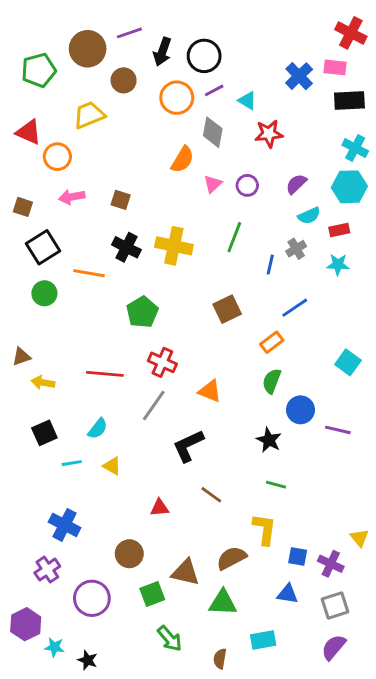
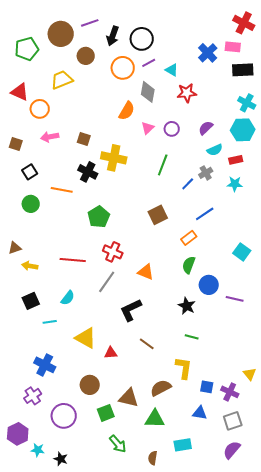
yellow cross: (174, 246) -> (114, 158), moved
black square: (43, 247) -> (30, 172), size x0.7
blue line: (270, 265) -> (188, 184), turned 32
yellow triangle: (112, 466) -> (86, 338), moved, size x1.6

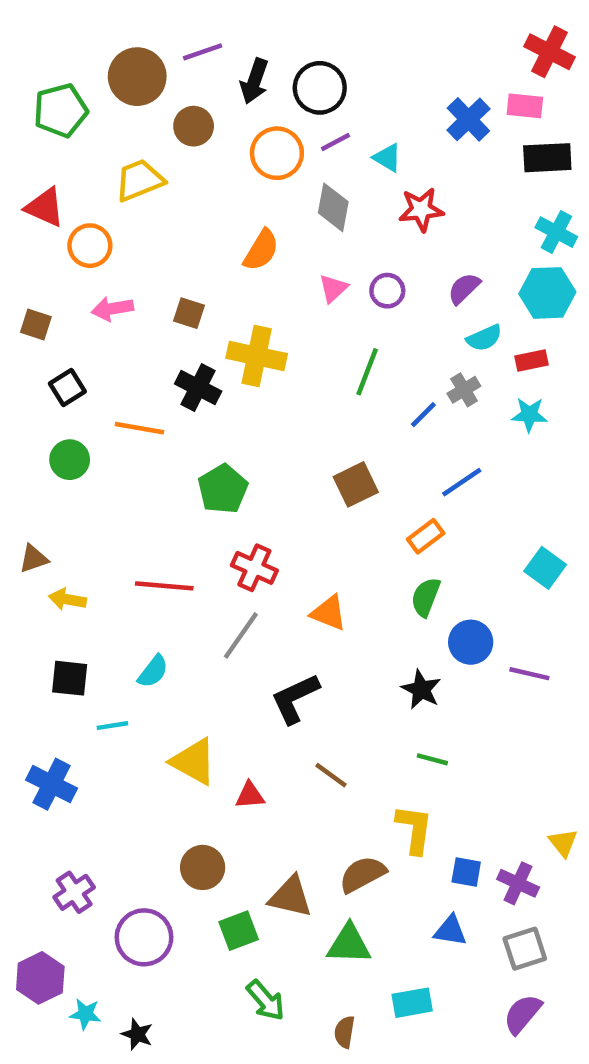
orange semicircle: (127, 111) -> (261, 250), moved
black square: (31, 301) -> (70, 678), turned 30
blue cross: (45, 365) -> (52, 784), moved

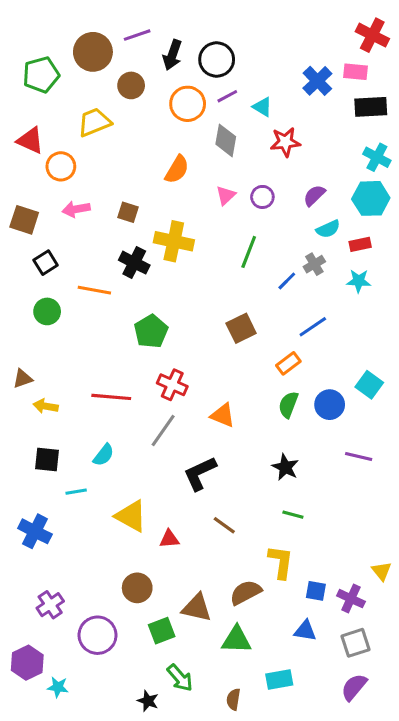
brown square: (36, 324) -> (24, 220), size x1.4
blue circle: (471, 642) -> (330, 405), moved
black star: (137, 1034) -> (148, 701), moved

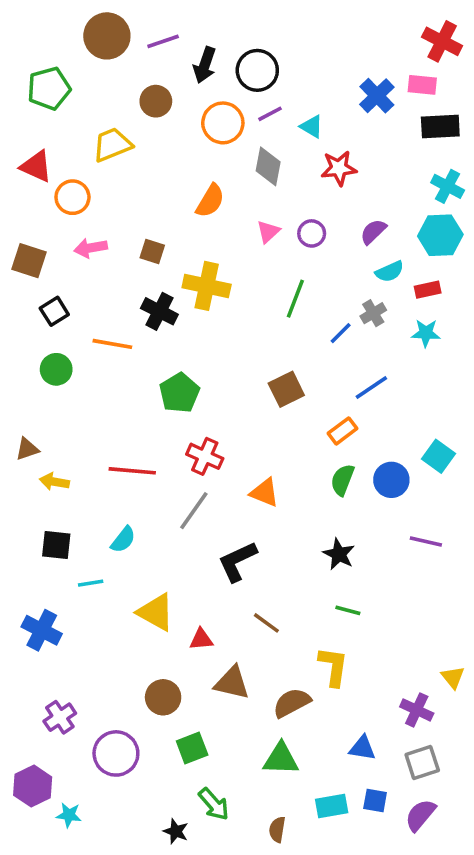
brown circle: (93, 52) -> (107, 36), moved
blue square: (316, 591) -> (375, 801), moved
brown triangle: (197, 608) -> (232, 683), moved

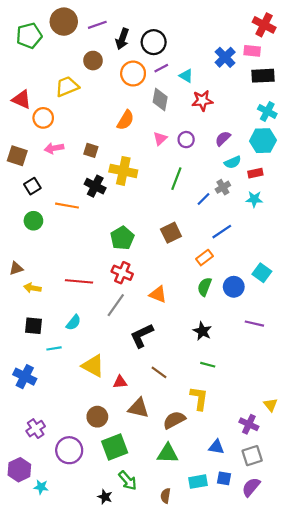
green pentagon: (49, 88) -> (29, 36), moved
green pentagon: (179, 393) -> (122, 238), moved
green square: (192, 748) -> (115, 447), size x1.4

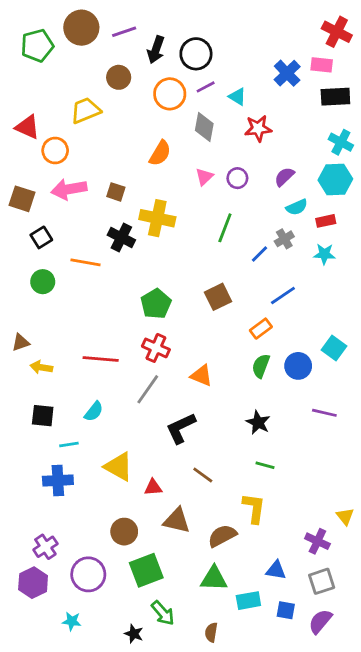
pink arrow: (54, 148) -> (69, 189), size x1.4
blue cross: (25, 377) -> (58, 480), moved, turned -30
purple hexagon: (19, 470) -> (33, 583), moved
cyan rectangle: (198, 482) -> (248, 601), moved
cyan star: (41, 487) -> (72, 621), moved

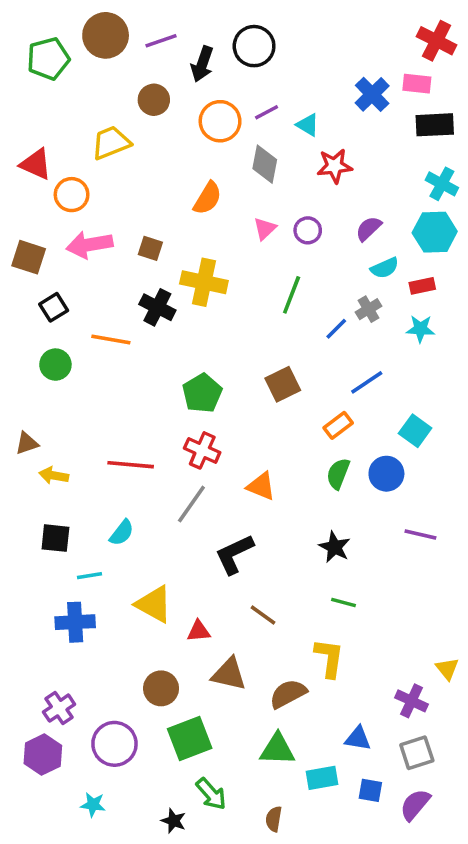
black circle: (196, 54) -> (254, 46), moved
cyan square: (334, 348) -> (415, 431), moved

